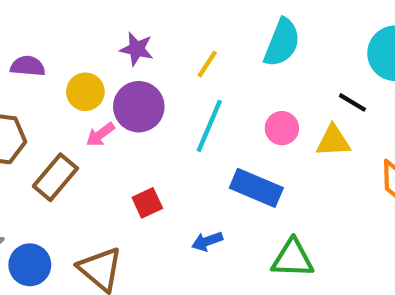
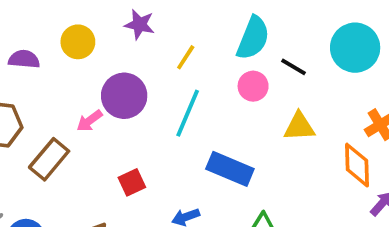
purple star: (137, 49) -> (140, 25), moved
yellow circle: (85, 92) -> (78, 42), moved
black line: (352, 102) -> (293, 67), moved
pink circle: (282, 128) -> (253, 86), moved

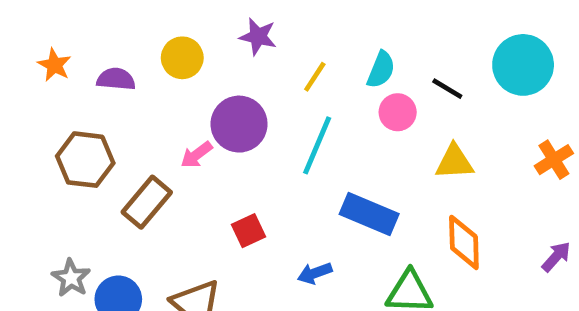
cyan semicircle: (253, 38) -> (381, 70), moved, size x0.7
orange diamond: (357, 165) -> (464, 242), moved

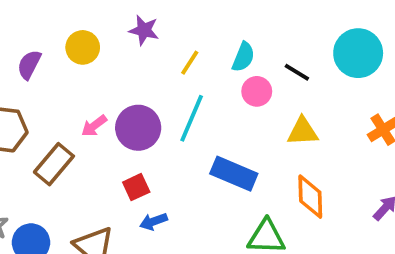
purple semicircle: (116, 79) -> (29, 65), turned -68
purple circle: (239, 124) -> (138, 128), moved
blue arrow: (315, 273) -> (153, 221), moved

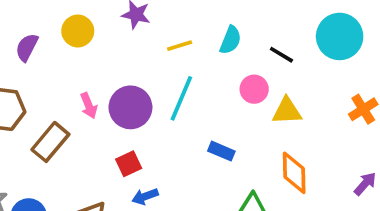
yellow line: (190, 63) -> (180, 46), turned 40
pink circle: (257, 91) -> (254, 89), moved
pink arrow: (94, 126) -> (89, 106), turned -75
blue rectangle: (234, 174) -> (221, 151), size x0.6

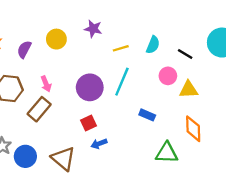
pink arrow: (89, 106) -> (46, 84), moved

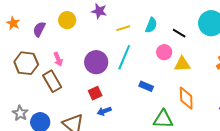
brown rectangle: (39, 109) -> (52, 81), turned -70

